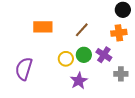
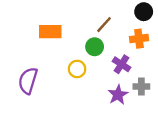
brown line: (82, 30) -> (104, 25), moved
green circle: (84, 55) -> (95, 47), moved
purple star: (79, 81) -> (118, 95), moved

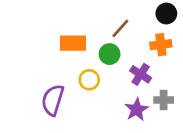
orange rectangle: (50, 32) -> (73, 43), moved
purple semicircle: (28, 81) -> (53, 100), moved

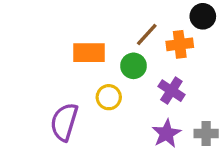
orange cross: (161, 45) -> (180, 44), moved
gray cross: (164, 100) -> (206, 133), moved

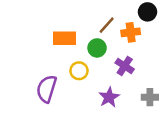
purple star: (167, 133) -> (109, 97), moved

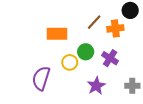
green circle: (97, 48) -> (86, 52), moved

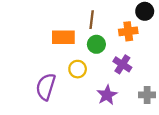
brown line: (94, 22) -> (92, 20), moved, turned -35
green circle: (86, 52) -> (96, 44), moved

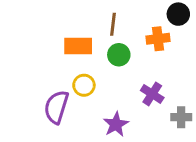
purple cross: (122, 64) -> (152, 94), moved
yellow circle: (78, 69) -> (84, 85), moved
purple star: (107, 95) -> (116, 124), moved

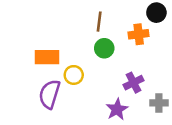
orange rectangle: (78, 46) -> (47, 57), moved
purple cross: (152, 94) -> (134, 83), turned 30
purple star: (116, 124) -> (117, 109), moved

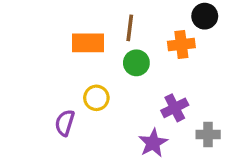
orange rectangle: (47, 57) -> (88, 43), moved
purple semicircle: (50, 94) -> (65, 123), size x0.7

